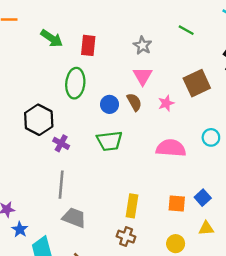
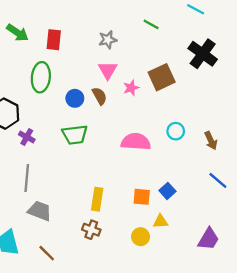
gray star: (143, 45) -> (108, 40), turned 30
pink star: (166, 103) -> (131, 88), moved
yellow triangle: (206, 228) -> (160, 221), moved

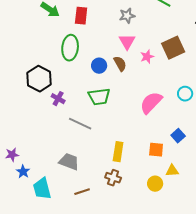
pink semicircle: (136, 142) -> (151, 103), turned -50
gray line: (27, 178) -> (80, 124), moved, turned -70
blue square: (167, 191) -> (178, 136), moved
brown line: (47, 253) -> (82, 192), moved, turned -63

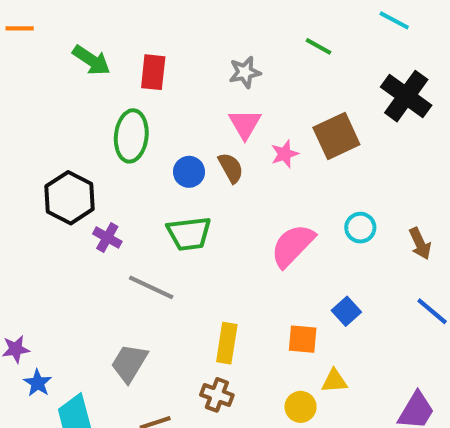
gray trapezoid: (69, 162) -> (129, 363), turned -80

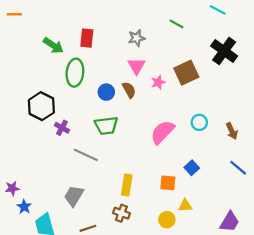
green arrow: (91, 60) -> (53, 46), moved

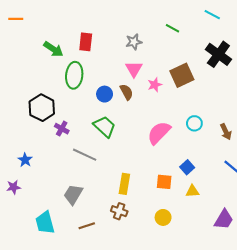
green trapezoid: (106, 126) -> (105, 126), turned -130
yellow triangle: (185, 206) -> (192, 191), moved
blue star: (24, 207) -> (25, 160), moved

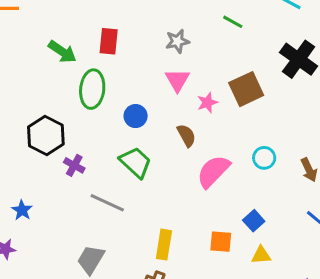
brown semicircle: (126, 92) -> (186, 135), moved

